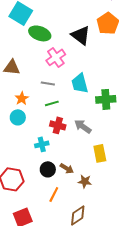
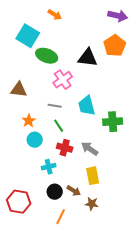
black triangle: (81, 35) -> (88, 58), turned -30
green line: (52, 103) -> (59, 126), turned 72
cyan circle: (18, 117) -> (35, 140), moved
yellow rectangle: (100, 153) -> (93, 176), moved

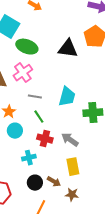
pink cross: (63, 80) -> (23, 73), moved
cyan trapezoid: (87, 106) -> (67, 97), turned -150

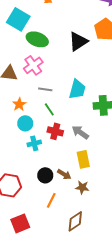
black triangle: (68, 49) -> (78, 41), turned -40
cyan cross: (29, 158) -> (34, 143), moved

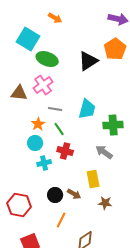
orange star: (19, 104) -> (38, 124), moved
gray arrow: (80, 132) -> (104, 152), moved
brown star: (82, 187) -> (105, 203), moved

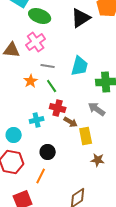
cyan circle: (35, 143) -> (14, 135), moved
brown arrow: (74, 194) -> (71, 122), moved
orange line: (61, 220) -> (41, 176), moved

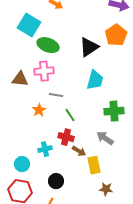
pink cross: (36, 42) -> (44, 71), turned 30
cyan trapezoid: (80, 66) -> (95, 80), moved
green line: (52, 86) -> (70, 115), moved

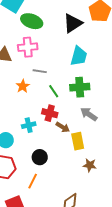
green cross: (114, 111) -> (80, 87), moved

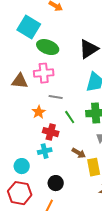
red cross: (50, 113) -> (51, 132), moved

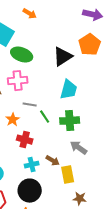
green line: (70, 117) -> (45, 117), moved
cyan cross: (45, 151) -> (32, 165), moved
black circle: (56, 183) -> (30, 191), size x1.5

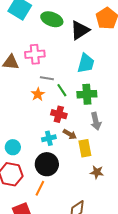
green ellipse: (22, 55) -> (52, 19), moved
orange star: (13, 120) -> (38, 94), moved
red cross: (25, 140) -> (59, 114), moved
gray arrow: (79, 148) -> (96, 121), turned -138

